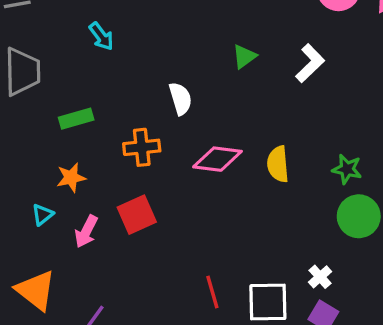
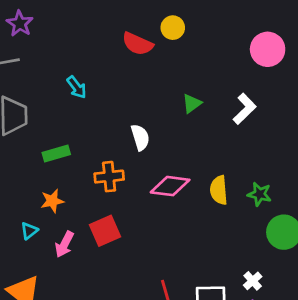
green star: (347, 169) -> (259, 194), moved

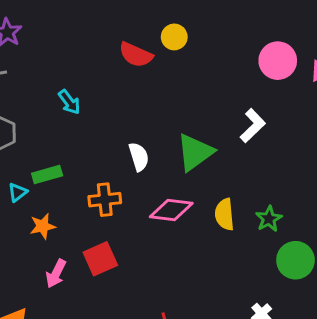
green triangle: (192, 103) -> (195, 152), moved, size x1.8
green star: (259, 194) -> (269, 219), turned 30
cyan triangle: (29, 231) -> (18, 192), moved

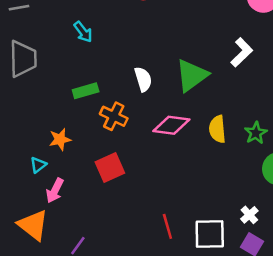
green rectangle: (47, 174) -> (86, 91), moved
cyan triangle: (18, 192) -> (38, 165), moved
orange cross: (105, 200) -> (114, 116), turned 32
pink arrow: (56, 274) -> (55, 191), moved

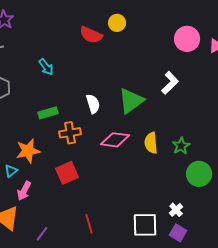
orange cross: (114, 116) -> (70, 133), turned -35
orange star: (60, 139) -> (28, 151), size x1.4
red line: (167, 226) -> (89, 224), moved

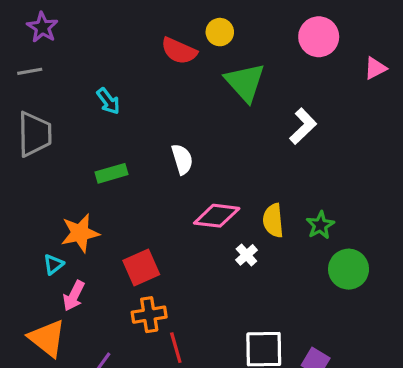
pink circle: (187, 39) -> (319, 37), moved
green triangle: (131, 101) -> (245, 82), moved, turned -36
orange cross: (70, 133) -> (149, 315), moved
white cross: (176, 210) -> (246, 255), moved

